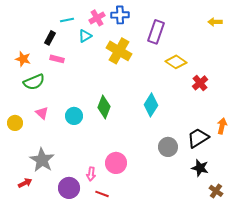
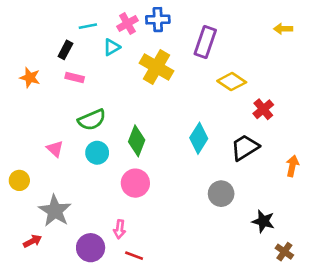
green semicircle: (34, 82) -> (92, 120), moved
yellow circle: (15, 123) -> (19, 180), moved
black trapezoid: (198, 138) -> (245, 147), moved
pink circle: (116, 163) -> (135, 183), moved

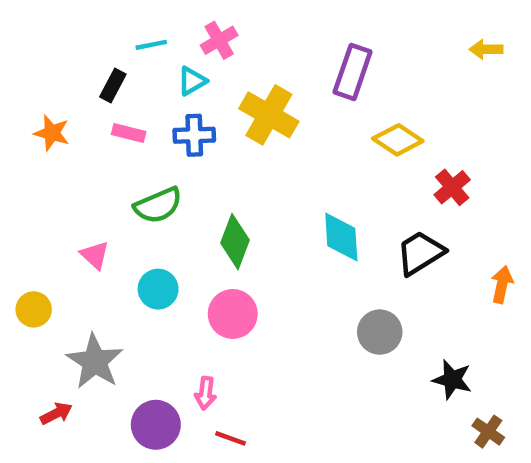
blue cross: (158, 20) -> (194, 135), moved
cyan diamond: (199, 138) -> (341, 237), turned -36
cyan circle: (97, 153) -> (158, 289), moved

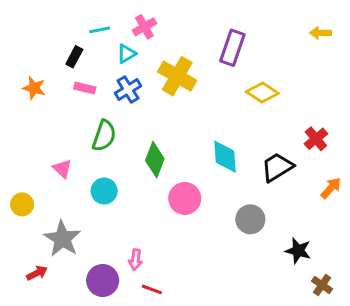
blue cross: (194, 135) -> (128, 90), turned -30
red cross: (452, 187) -> (316, 139), moved
green semicircle: (158, 205) -> (104, 136), turned -48
orange arrow: (502, 285) -> (331, 188), turned 30
pink circle: (233, 314) -> (185, 198), moved

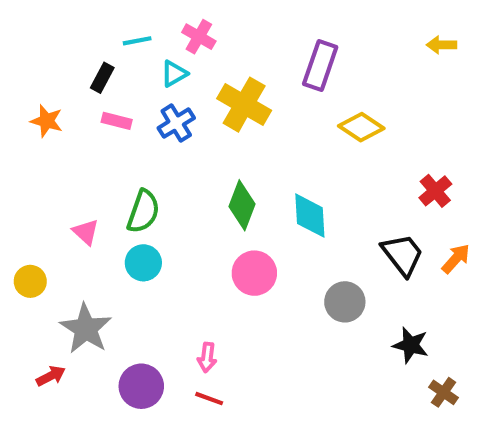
pink cross: (144, 27) -> (199, 37), turned -30
green semicircle: (104, 136) -> (143, 211), moved
green diamond: (155, 160) -> (242, 205), moved
black trapezoid: (277, 167) -> (402, 255), moved, turned 84
pink arrow: (135, 260) -> (207, 357), moved

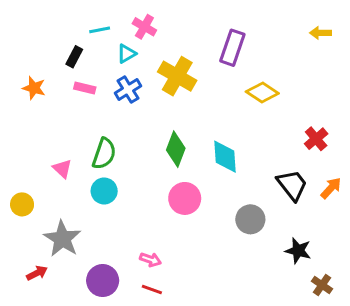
pink arrow: (207, 357) -> (150, 260), turned -78

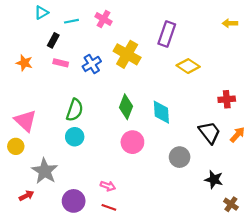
cyan triangle: (126, 54) -> (41, 13), moved
red cross: (316, 139) -> (227, 99), turned 35
pink triangle: (62, 169) -> (25, 121), moved, size x1.6

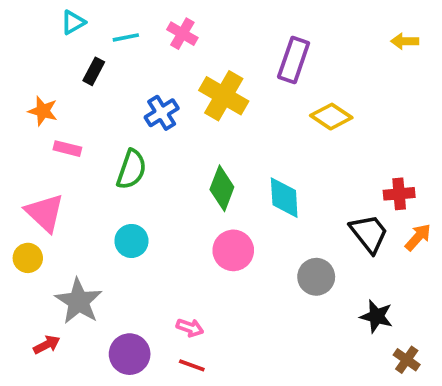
pink rectangle: (61, 63) -> (67, 149), moved
red cross: (227, 99) -> (399, 194), moved
green semicircle: (75, 110) -> (131, 169), moved

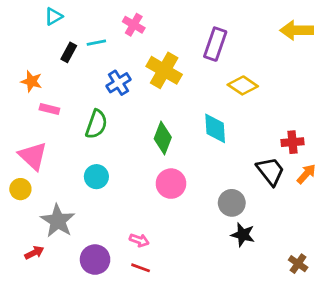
cyan line: (126, 37) -> (96, 43), moved
yellow arrow: (405, 41) -> (297, 30), size x1.6
cyan diamond: (284, 198) -> (215, 128), moved
black star: (377, 316) -> (243, 235), moved

